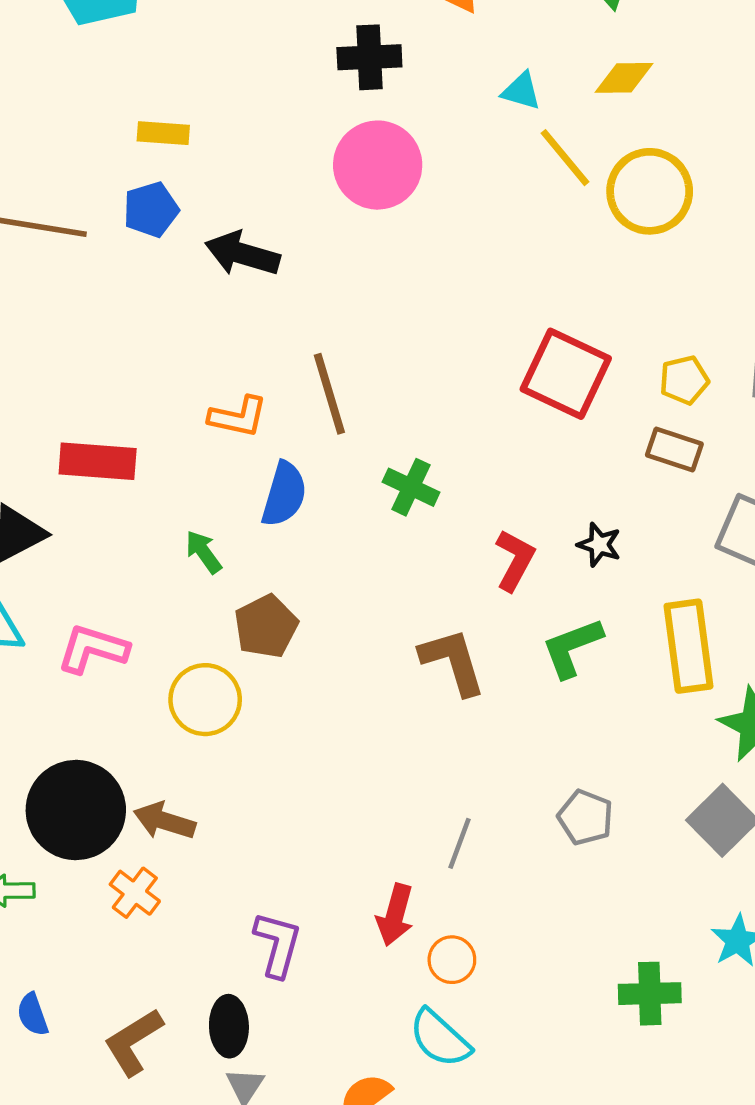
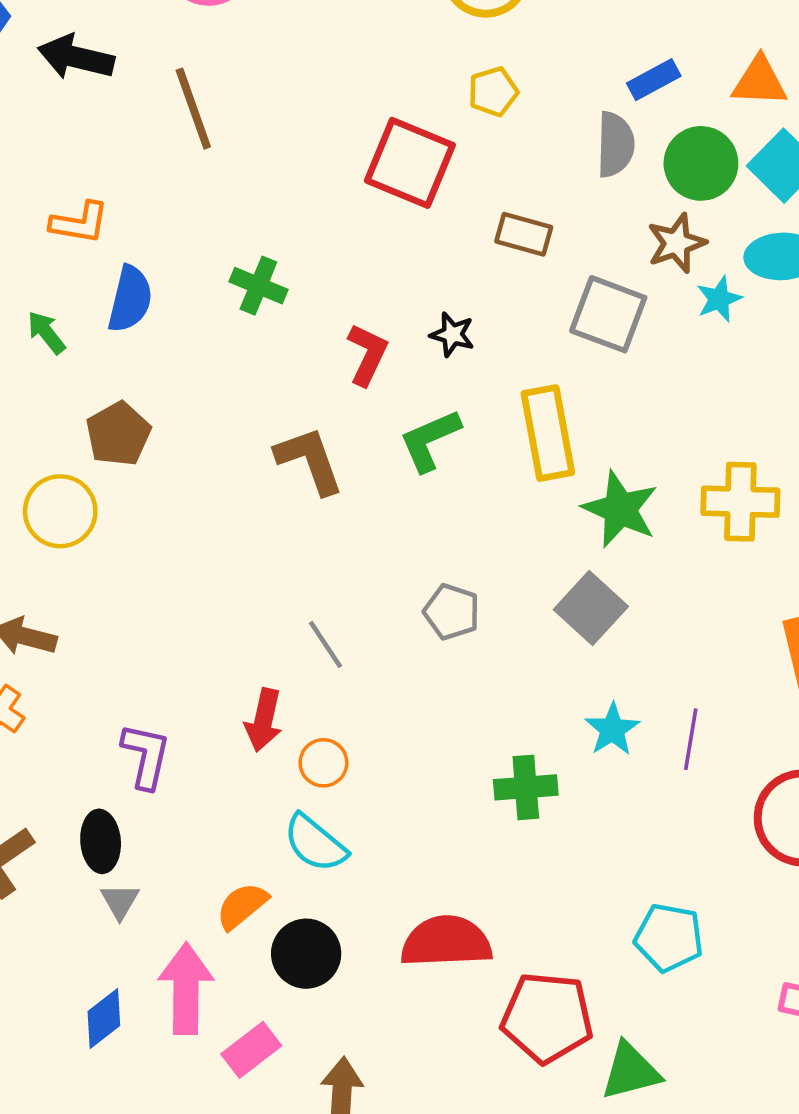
yellow pentagon: (684, 380) -> (493, 92), moved
brown line: (329, 394) -> (193, 109), moved
green arrow: (203, 552) -> (46, 333), moved
gray line: (460, 843) -> (325, 644), turned -51

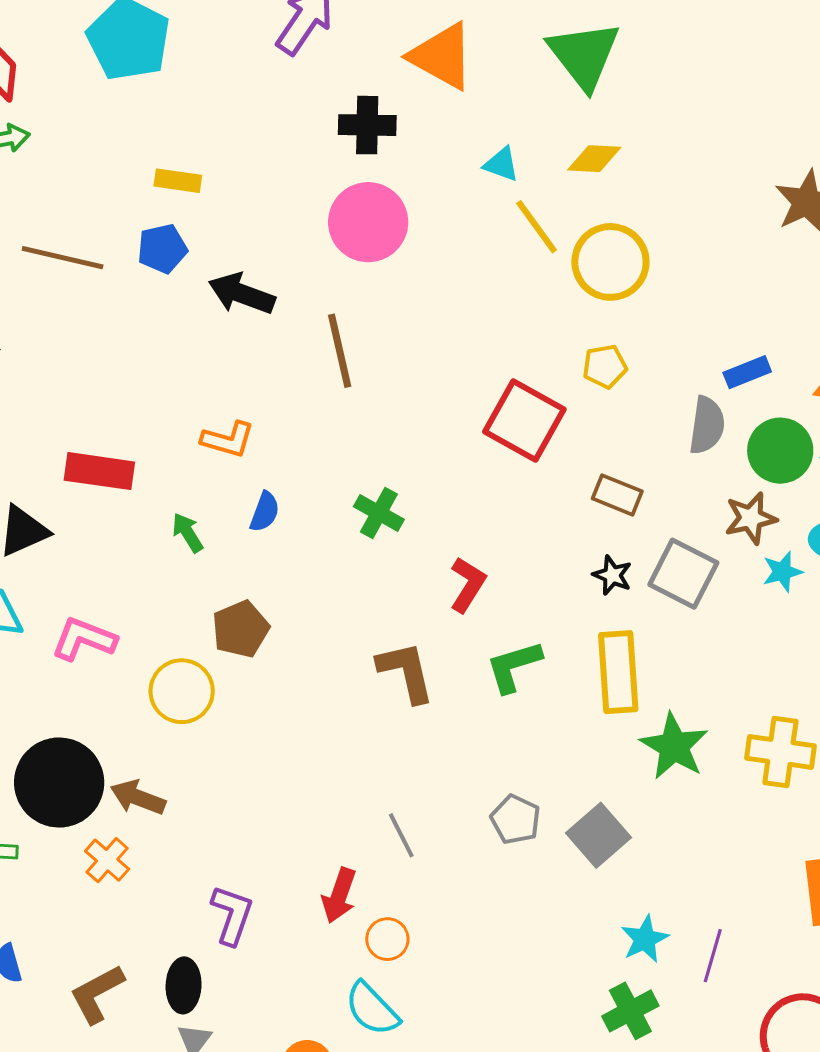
blue semicircle: (130, 299) -> (265, 512), size x0.7
black star: (452, 334) -> (612, 575), moved
gray square: (591, 608) -> (598, 835), moved
green cross: (526, 787) -> (630, 1011), moved, turned -30

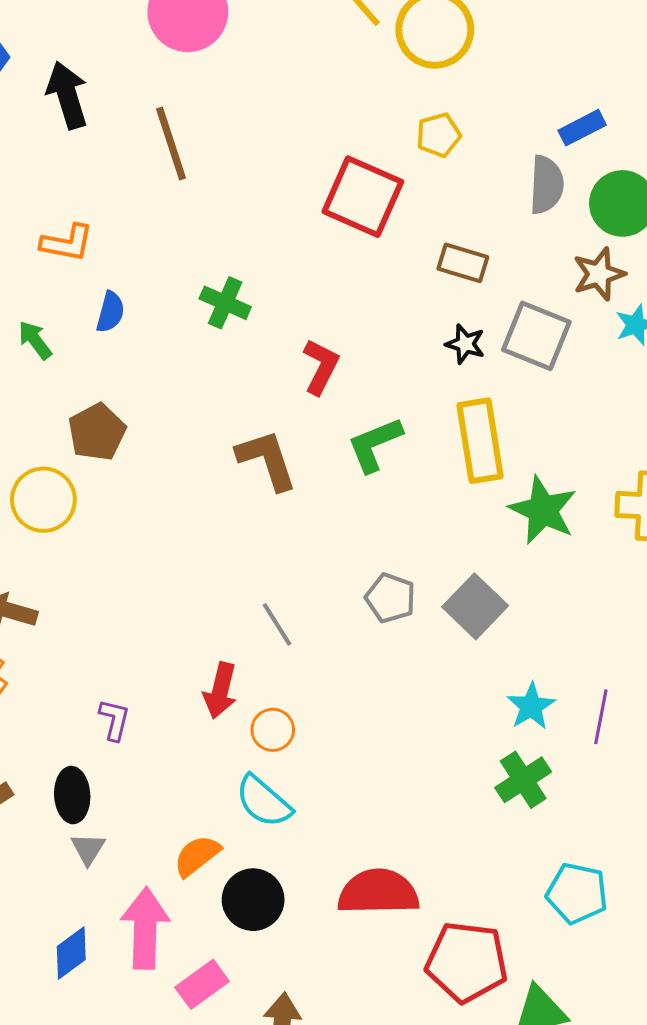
black arrow: (242, 294) -> (67, 95), turned 58
purple L-shape: (232, 915) -> (114, 720), size x0.7

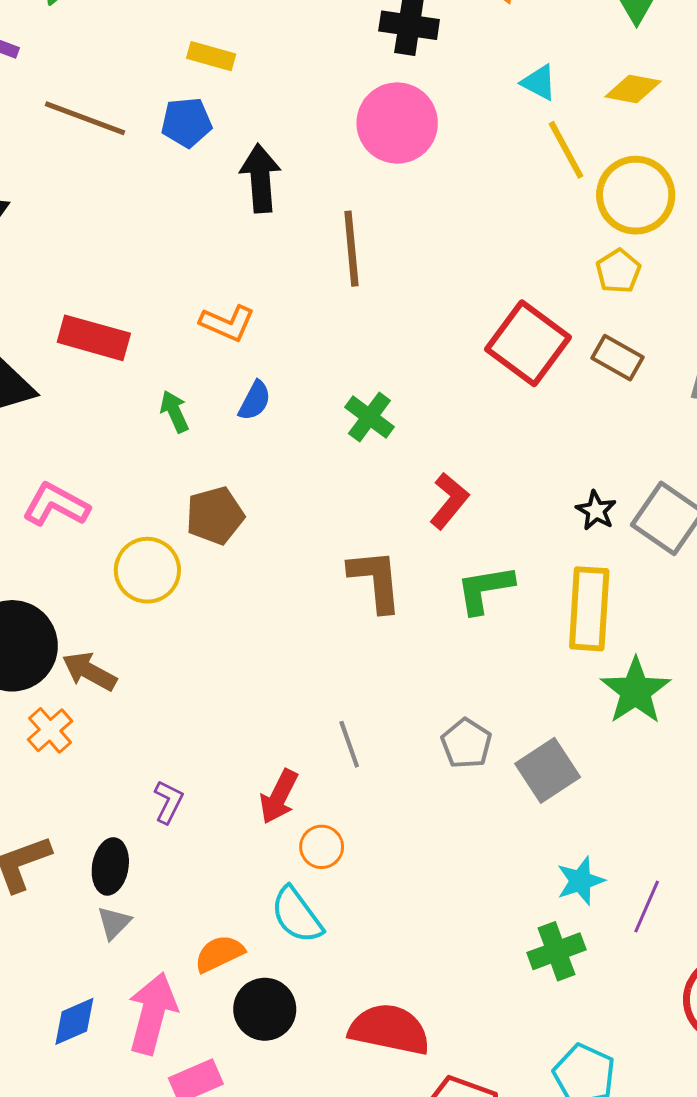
yellow pentagon: (439, 135) -> (618, 271), moved, turned -30
brown rectangle: (463, 263) -> (618, 358), moved

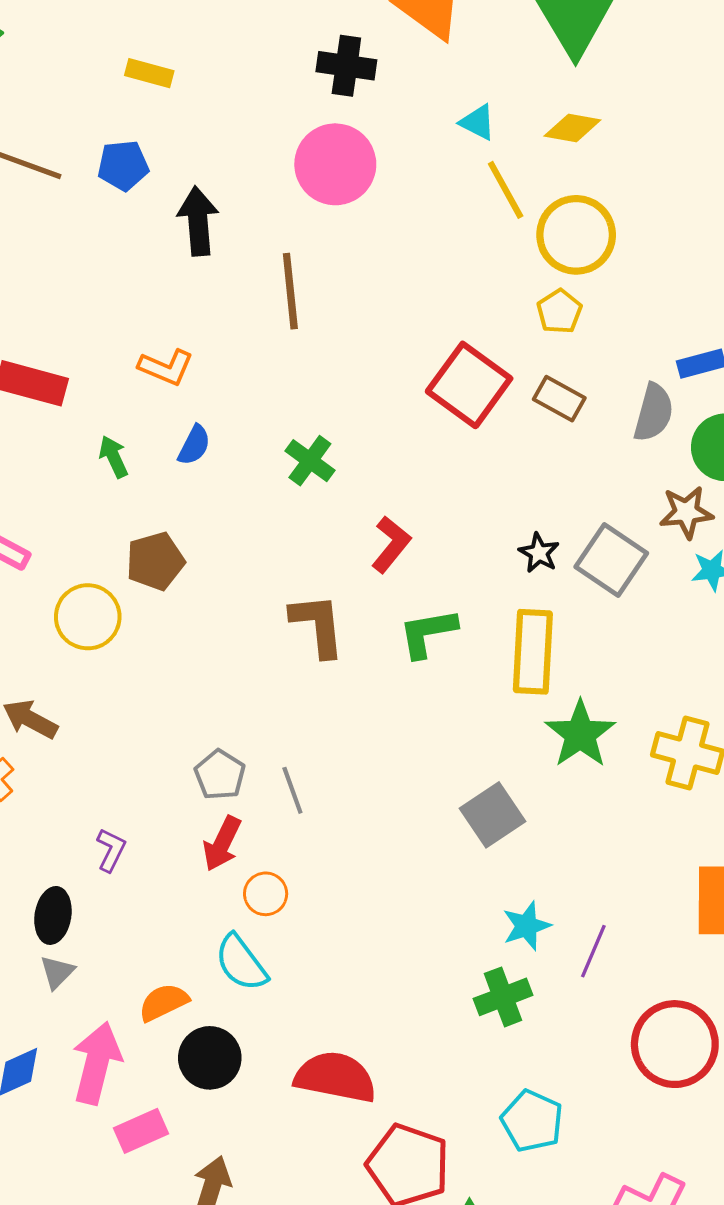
yellow rectangle: (211, 56) -> (149, 73), moved
gray pentagon: (466, 743) -> (220, 775), moved

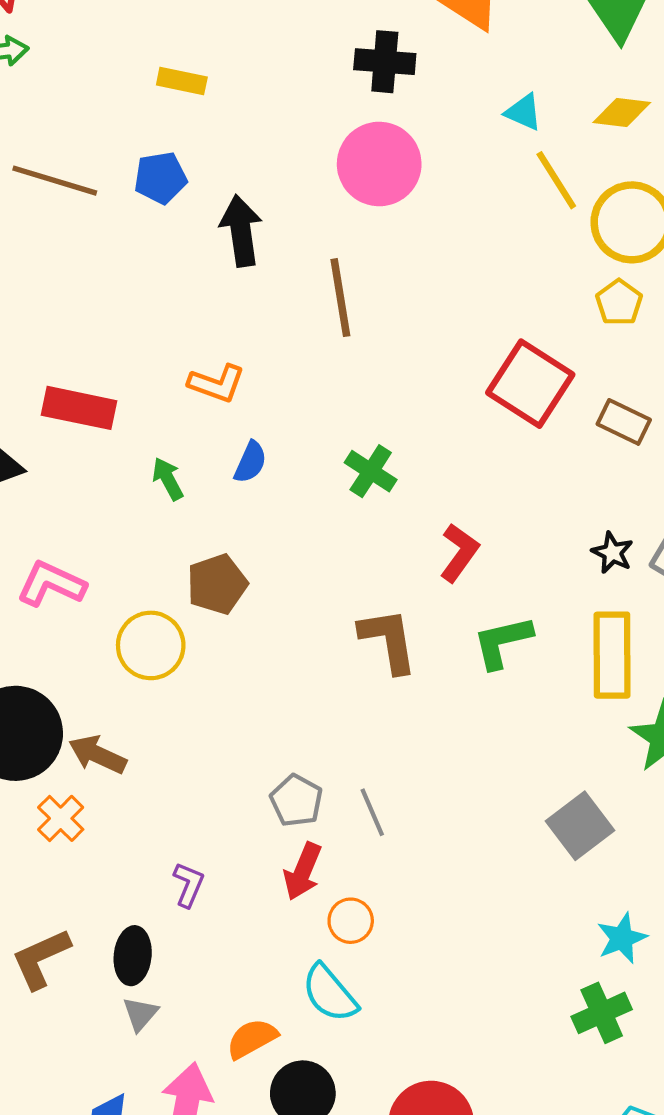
brown rectangle: (559, 399) -> (624, 422), moved

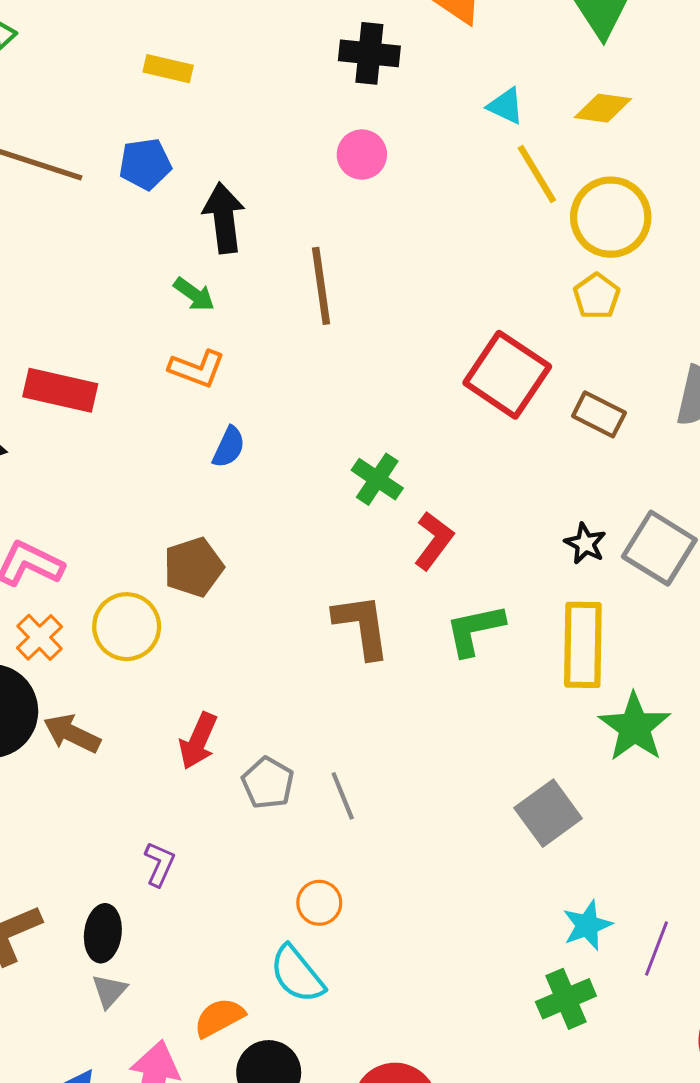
pink circle: (379, 164) -> (362, 155), size x0.6
green cross: (371, 471) -> (377, 479), moved
green arrow: (168, 479) -> (194, 294), moved, turned 153
orange cross: (61, 818) -> (39, 637), moved
red arrow: (303, 871) -> (198, 741), moved

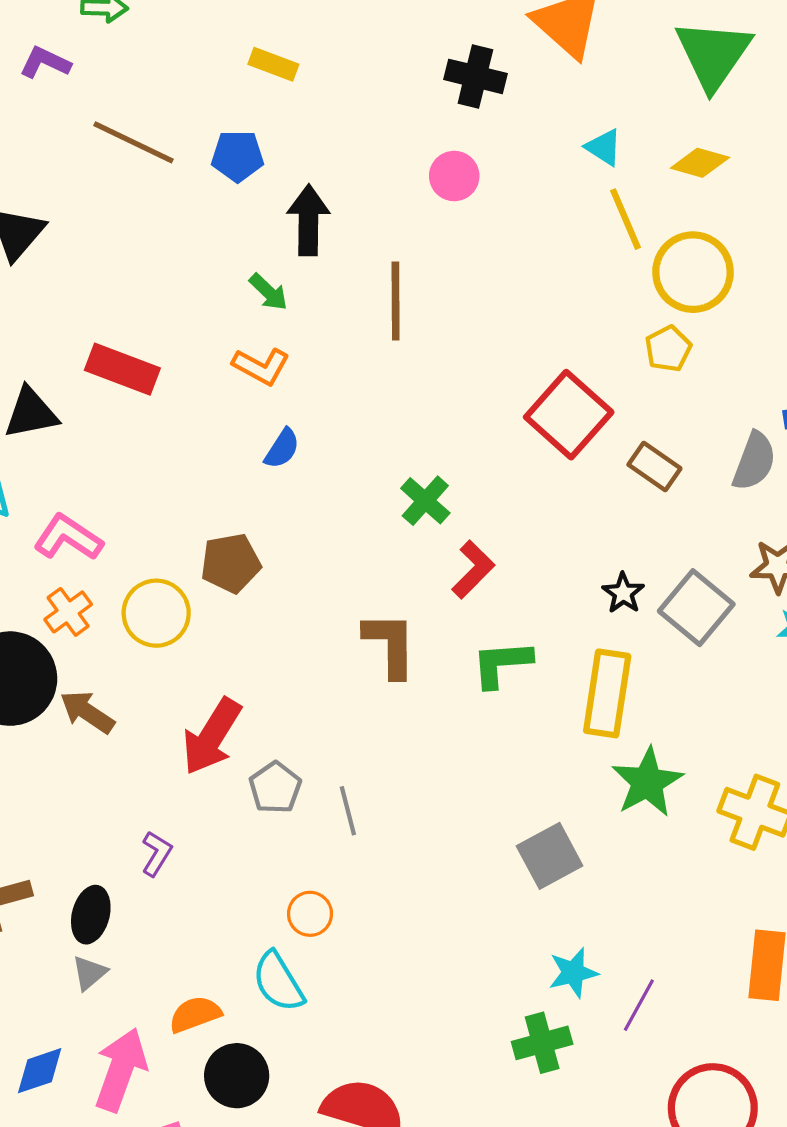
red arrow: (198, 741) -> (212, 736), size x1.4

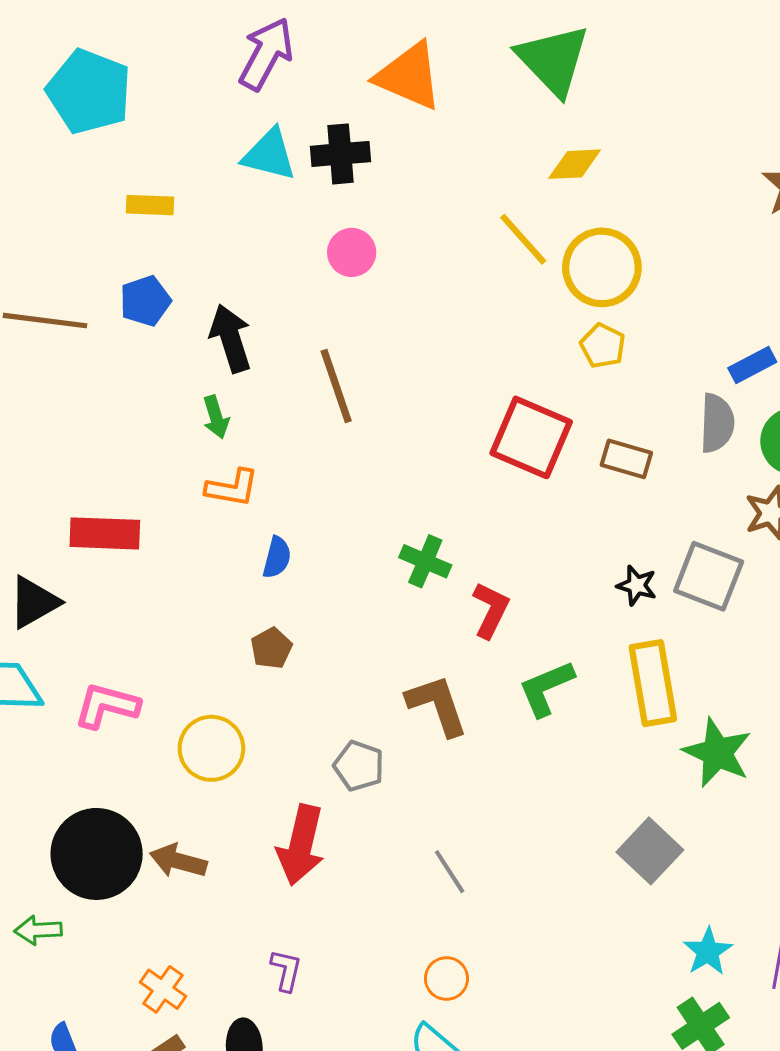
cyan triangle: (604, 147) -> (269, 155), moved, size x1.5
green arrow: (268, 292) -> (216, 417), turned 48
brown pentagon: (231, 563) -> (271, 648), moved, size x0.7
orange cross: (68, 612) -> (163, 989), moved
gray pentagon: (275, 788) -> (359, 766), moved

